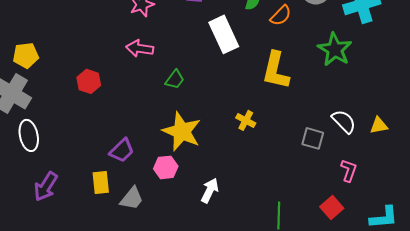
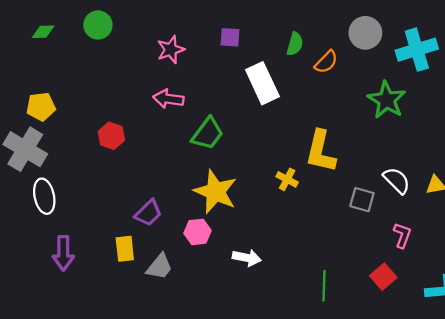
yellow L-shape: (276, 70) -> (321, 151), moved
green trapezoid: (175, 79) -> (208, 134), size x1.5
purple arrow: (46, 186) -> (63, 253), turned -32
white arrow: (210, 190) -> (247, 258), turned 75

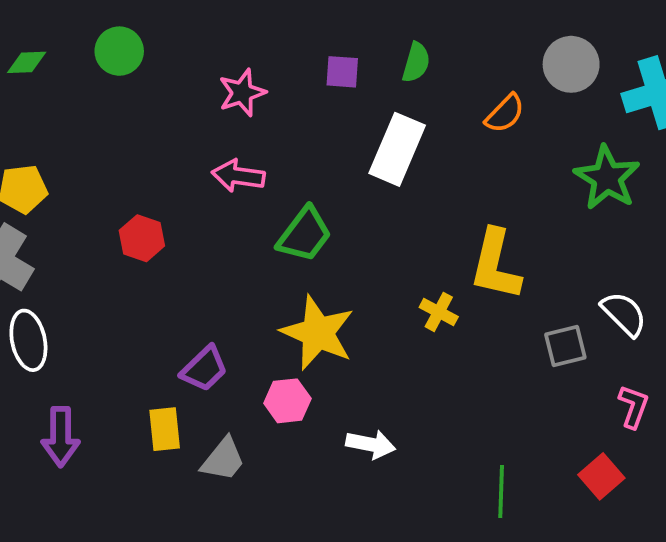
green semicircle: (295, 44) -> (416, 62), moved
white rectangle: (262, 83) -> (397, 149), turned 48
gray square: (362, 200) -> (565, 346), turned -30

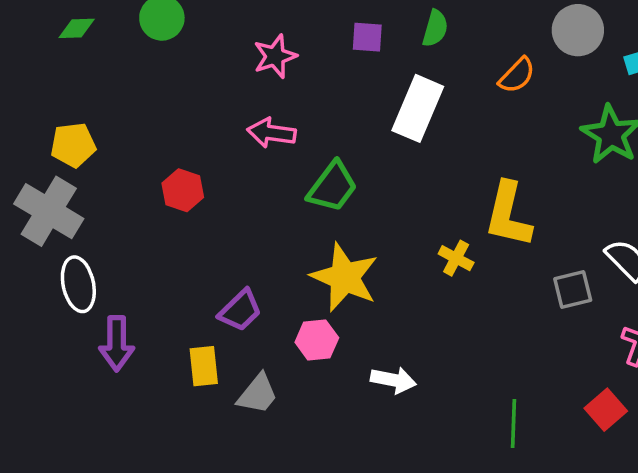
purple arrow: (61, 437) -> (117, 343), moved

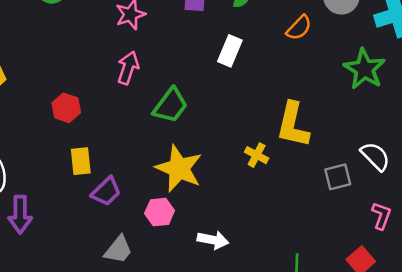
white rectangle: (418, 108) -> (230, 51), size x0.7
pink arrow: (272, 133) -> (128, 68), turned 100
yellow rectangle: (204, 366) -> (81, 161), moved

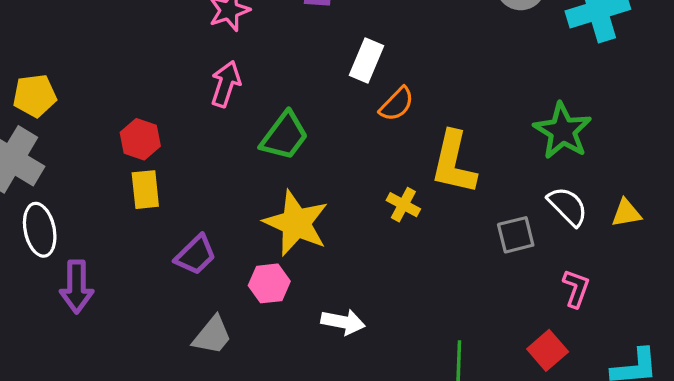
orange semicircle: (299, 28) -> (397, 104), moved
green star: (364, 69) -> (563, 131), moved
yellow rectangle: (81, 161) -> (145, 190), moved

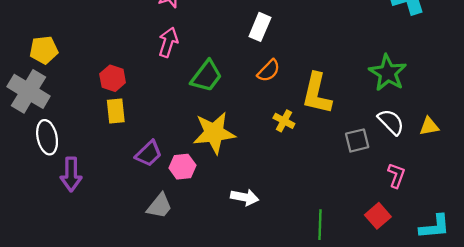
orange semicircle: (397, 104) -> (269, 71), moved
yellow star: (296, 223) -> (214, 133), turned -30
pink hexagon: (269, 283) -> (182, 167), moved

